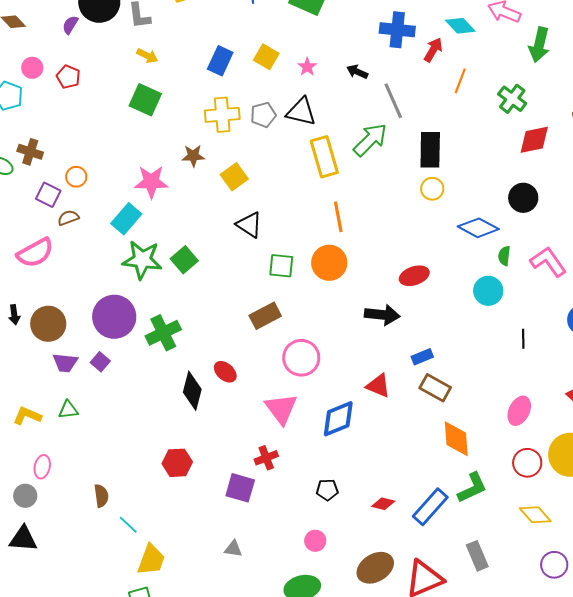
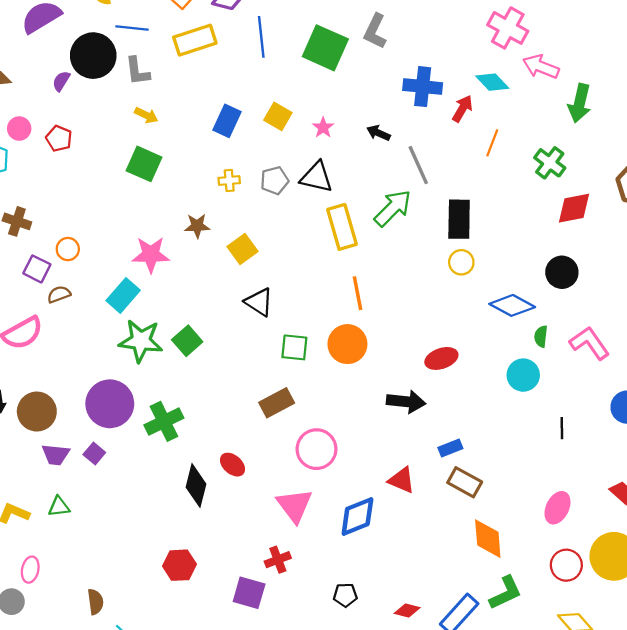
yellow cross: (222, 115) -> (229, 180), size x0.6

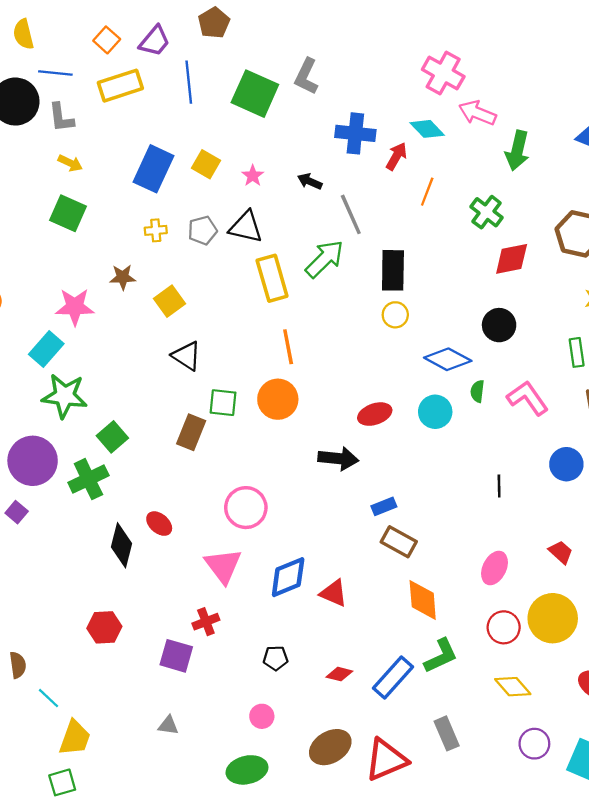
blue rectangle: (227, 121) -> (153, 169), size x1.4
green square: (187, 341) -> (112, 437), moved
cyan circle: (523, 375) -> (435, 412), moved
brown rectangle: (277, 403) -> (191, 432), moved, turned -40
red triangle: (402, 480) -> (334, 593), moved

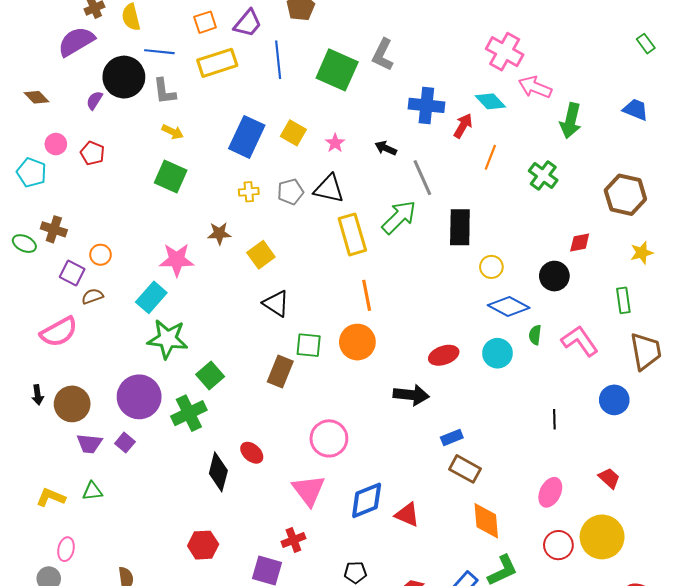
orange square: (107, 40) -> (205, 22), turned 30
red diamond: (512, 259) -> (580, 243), moved, size x0.7
yellow circle: (395, 315) -> (491, 267), moved

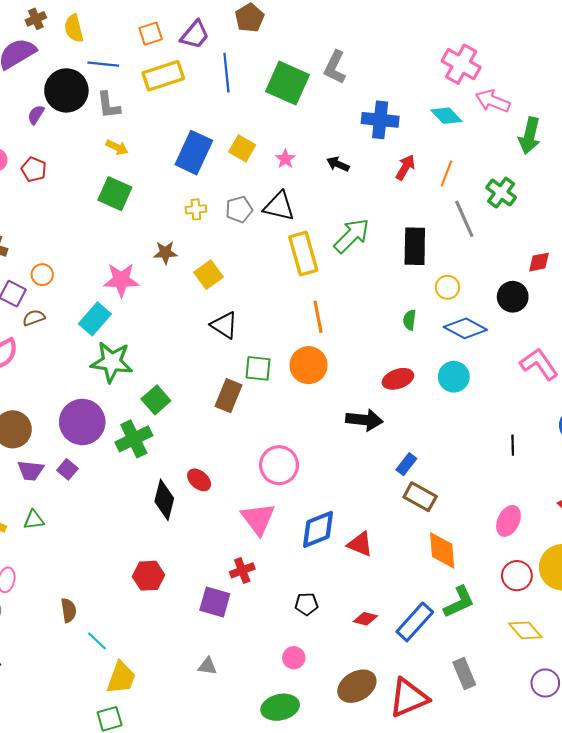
red arrow: (463, 126) -> (405, 167), moved
gray line: (422, 178) -> (464, 219), moved
green semicircle: (535, 335) -> (410, 320), moved
blue rectangle: (452, 437) -> (406, 464), turned -30

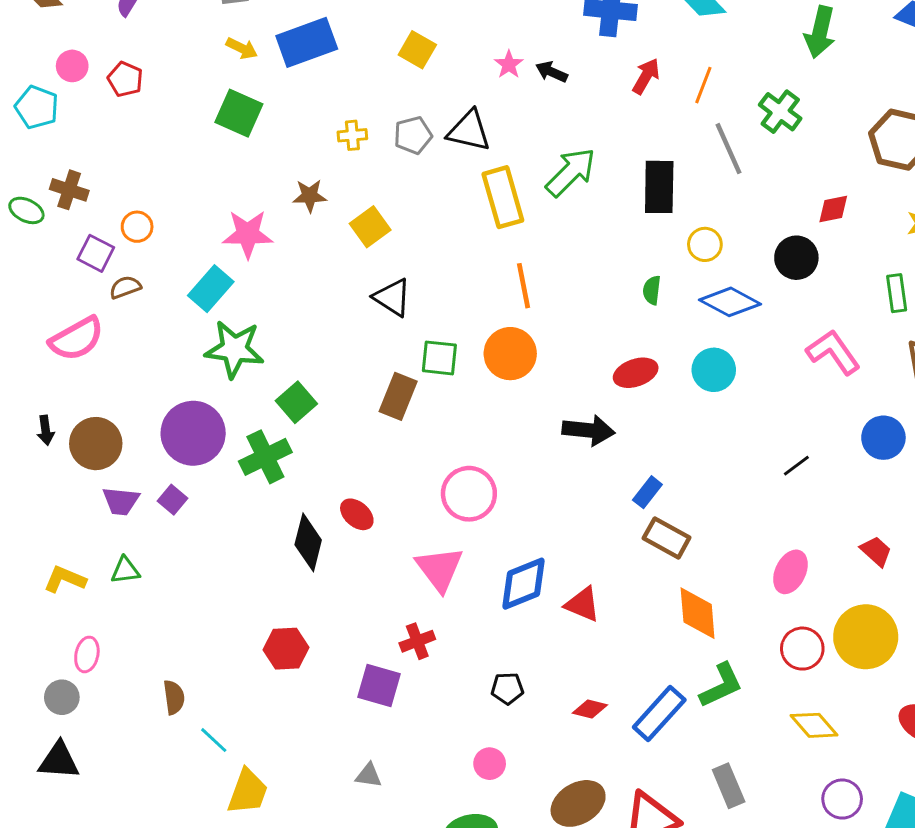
blue rectangle: (194, 153) -> (307, 42), moved, turned 45
pink star: (285, 159) -> (509, 64), moved
black line: (513, 445) -> (796, 466), turned 54

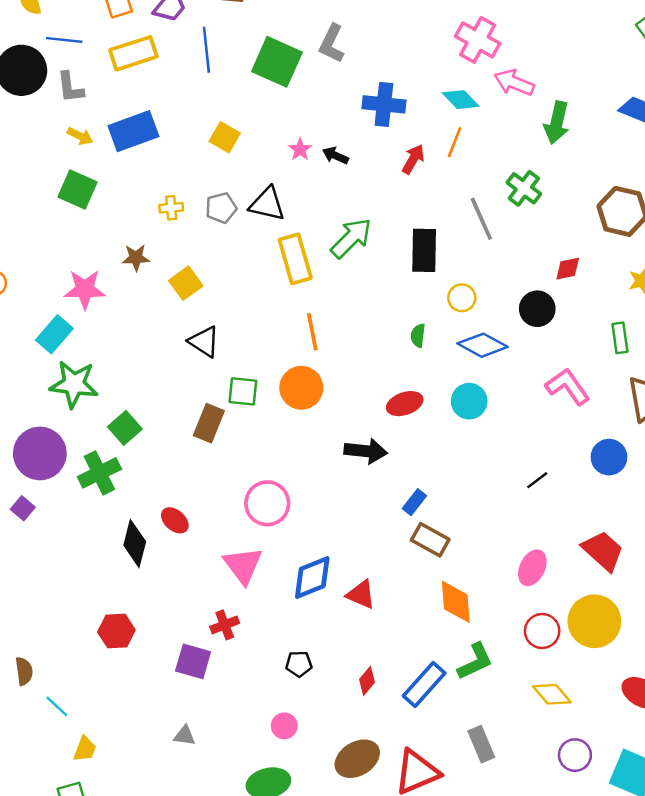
orange line: (703, 85) -> (455, 142), moved
red trapezoid: (876, 551) -> (603, 551), size x1.6
red diamond: (590, 709) -> (367, 681), turned -64
yellow trapezoid: (248, 792) -> (85, 749), size x0.7

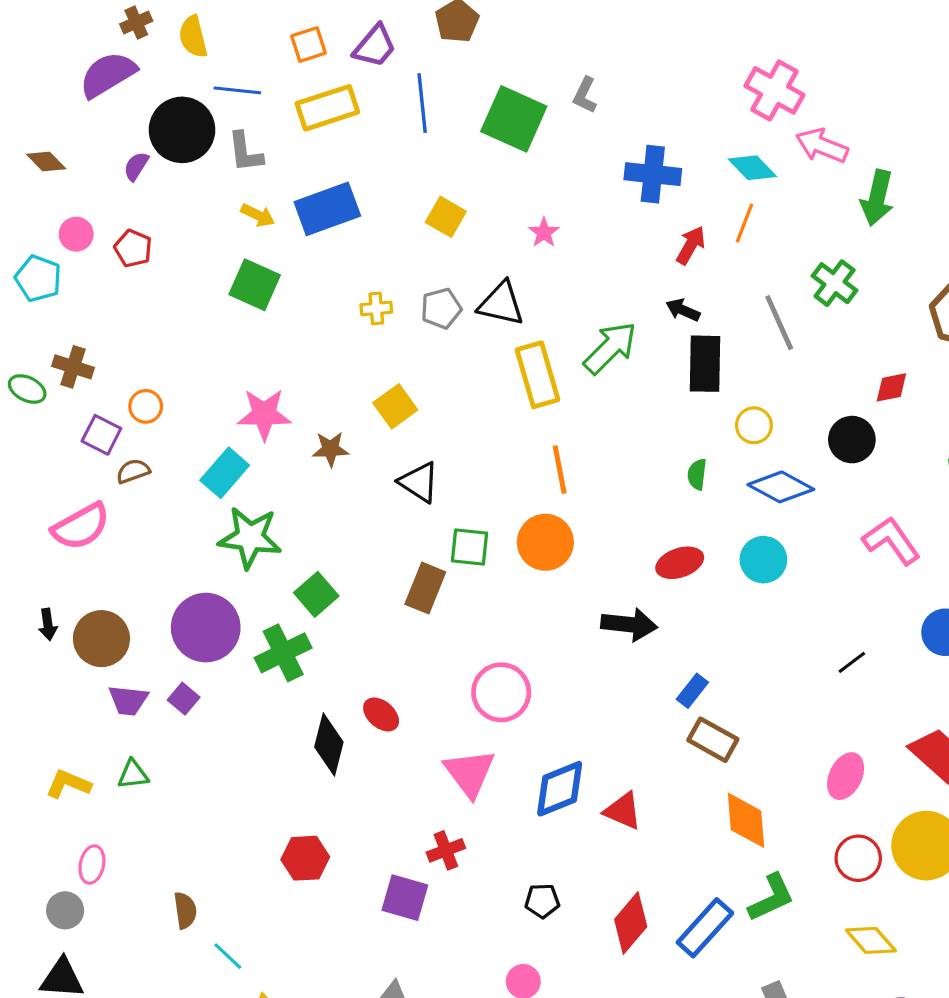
gray L-shape: (332, 44) -> (585, 95), size x0.7
black arrow: (335, 155) -> (683, 310), moved
brown star: (136, 258) -> (331, 449), moved
red diamond: (367, 681) -> (631, 923), size x1.6

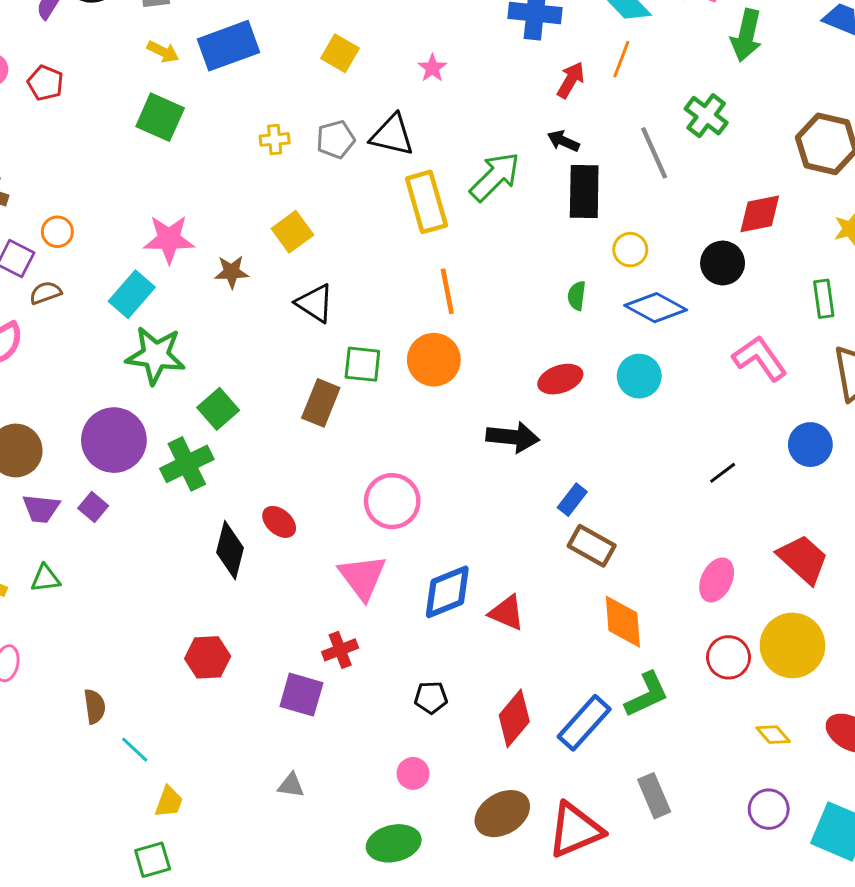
red diamond: (891, 387) -> (760, 214), size x1.4
yellow diamond: (871, 940) -> (773, 735), moved, size x0.7

